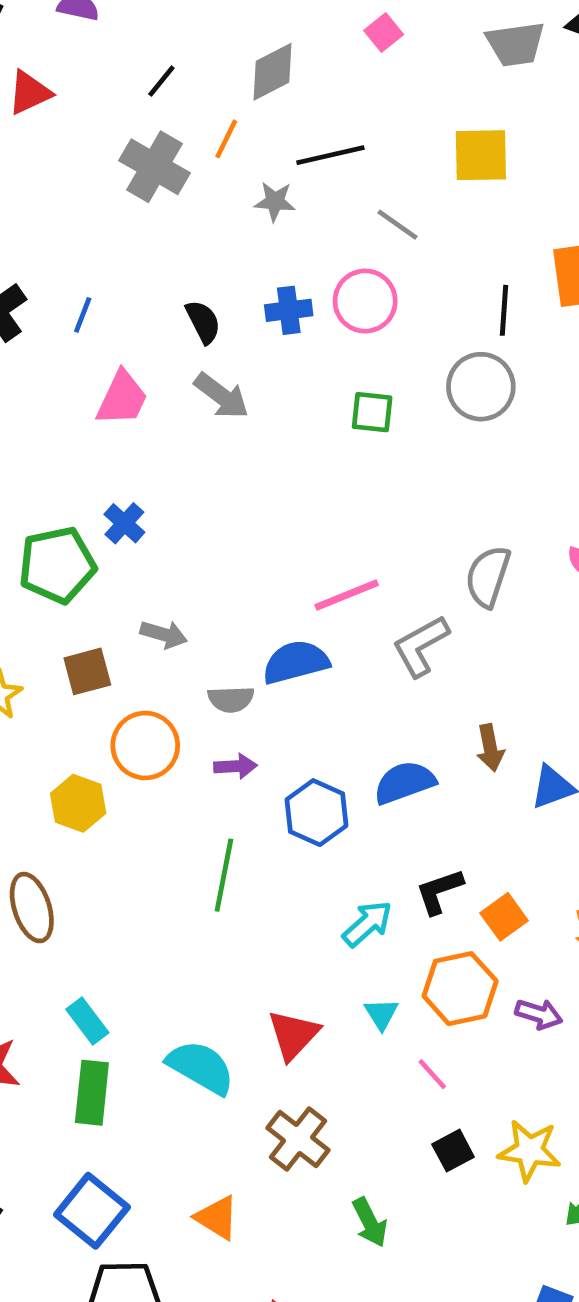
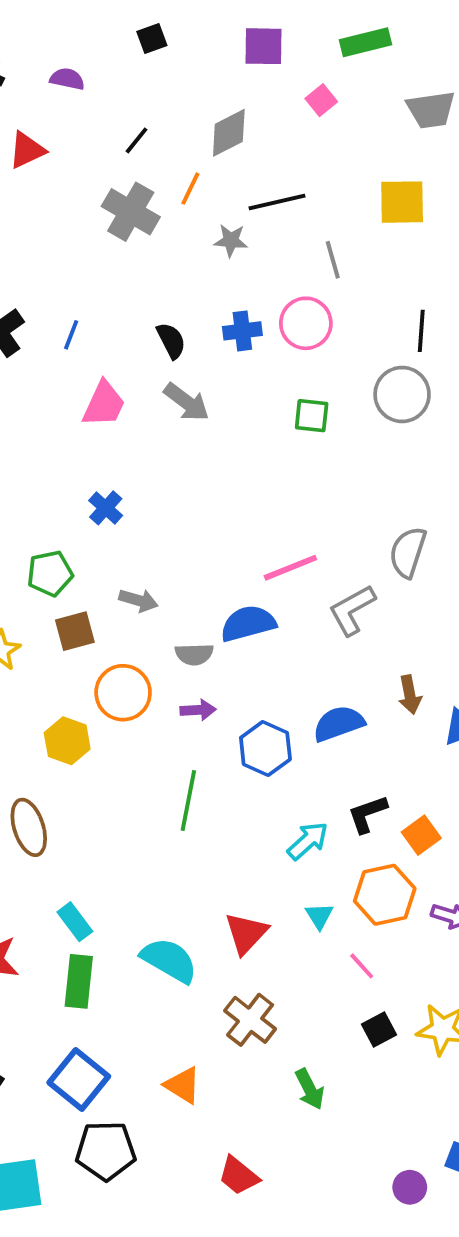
gray line: (398, 225) -> (333, 260), turned 39
green pentagon: (57, 565) -> (50, 573), moved, size x0.7

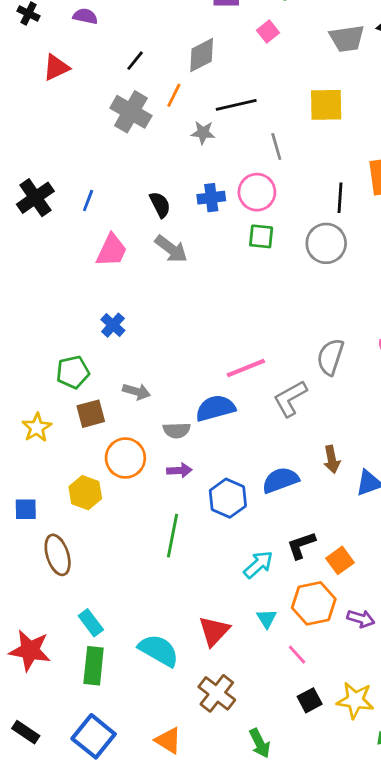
green square: (312, 416) -> (261, 236), moved

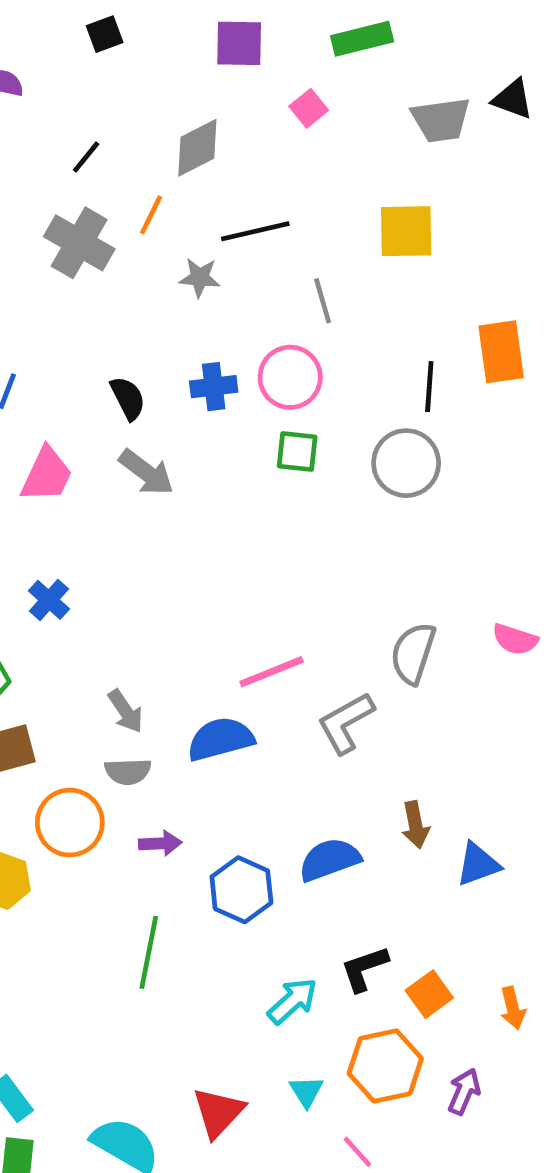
gray arrow: (136, 392) -> (126, 711), moved, turned 40
gray semicircle: (177, 430) -> (128, 772), moved
purple arrow: (361, 619) -> (464, 1092), turned -84

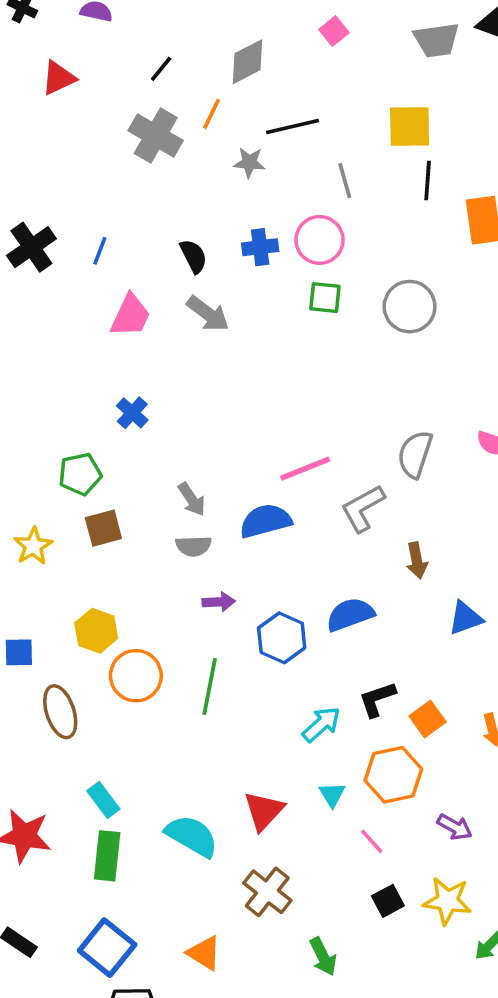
black line: (429, 387) -> (428, 181), moved
orange circle: (70, 823) -> (136, 676), moved
brown arrow: (415, 825) -> (417, 560), moved
purple arrow: (464, 1092) -> (455, 827), moved, turned 96

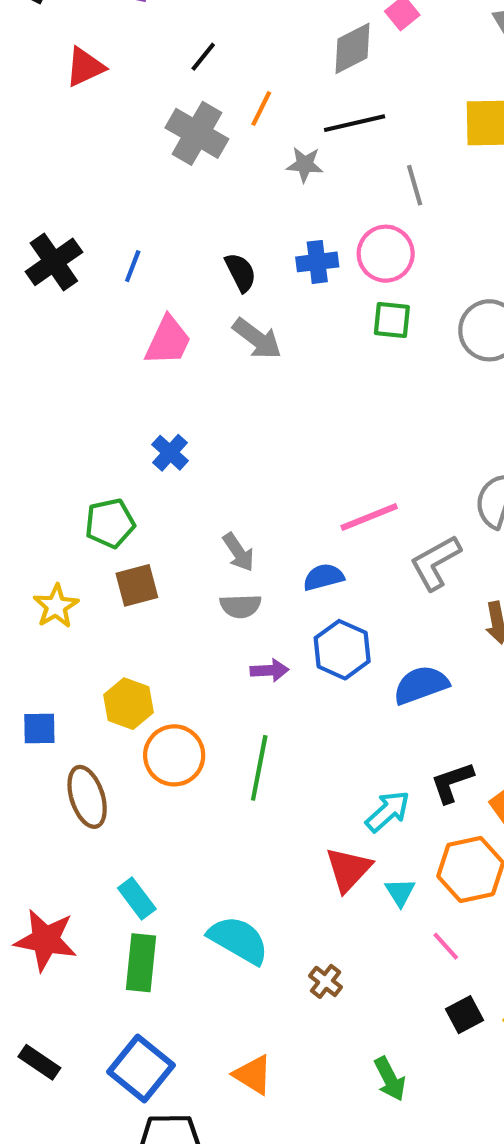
gray diamond: (248, 62) -> (352, 48), moved
blue semicircle: (266, 521) -> (323, 577), size x0.7
blue hexagon: (282, 638) -> (342, 650), moved
red triangle: (264, 811) -> (348, 869), moved
brown cross: (267, 892) -> (326, 981), moved, size x0.6

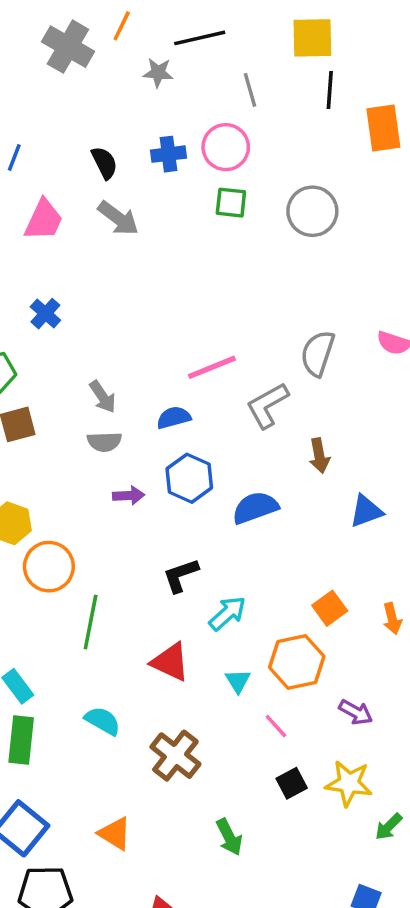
green line: (259, 768) -> (91, 622), moved
black L-shape: (452, 782) -> (181, 575), moved
red triangle: (348, 869) -> (170, 662), moved, turned -48
cyan semicircle: (238, 940) -> (103, 721), size x0.7
brown cross: (326, 981) -> (175, 756), size x1.8

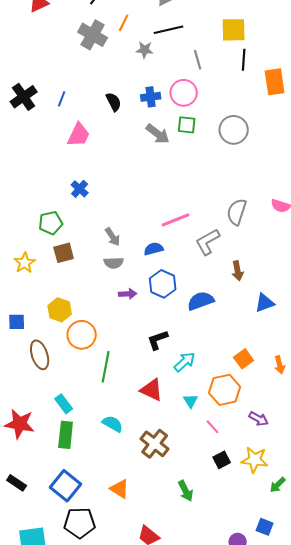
gray arrow: (118, 218) -> (158, 134), moved

